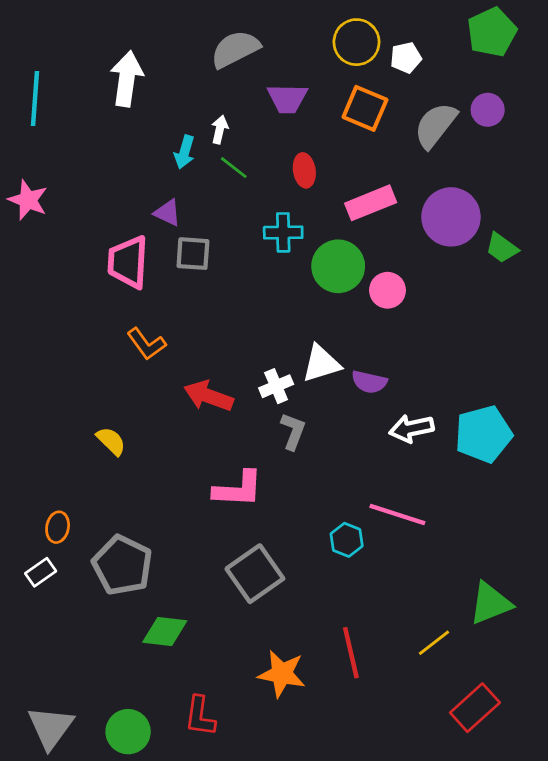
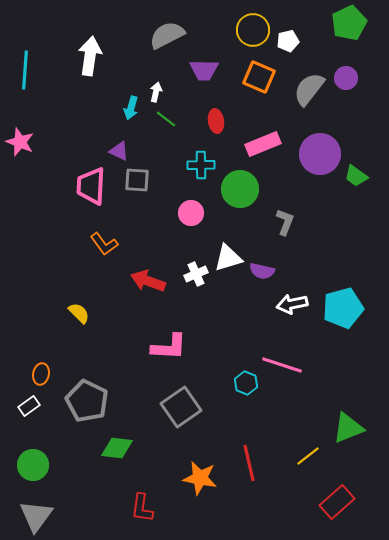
pink circle: (388, 290) -> (191, 213), moved
gray L-shape: (293, 431) -> (285, 222), moved
green circle: (128, 732) -> (33, 465), moved

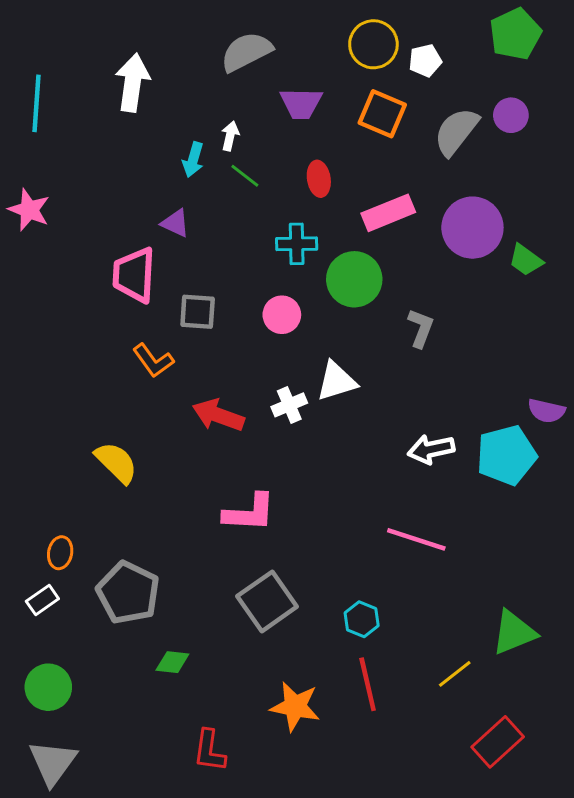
gray square: (137, 180) -> (198, 312), moved
purple semicircle: (262, 271) -> (546, 411), moved
yellow semicircle: (79, 313) -> (116, 463), size x1.4
cyan hexagon: (246, 383) -> (362, 619), moved
green diamond: (117, 448) -> (172, 662), size x0.7

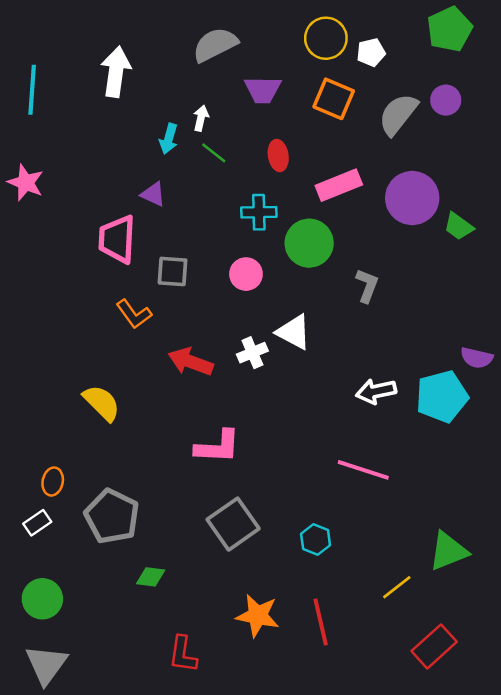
white triangle: (337, 381) -> (294, 332), turned 45
red line: (368, 684) -> (321, 622), moved

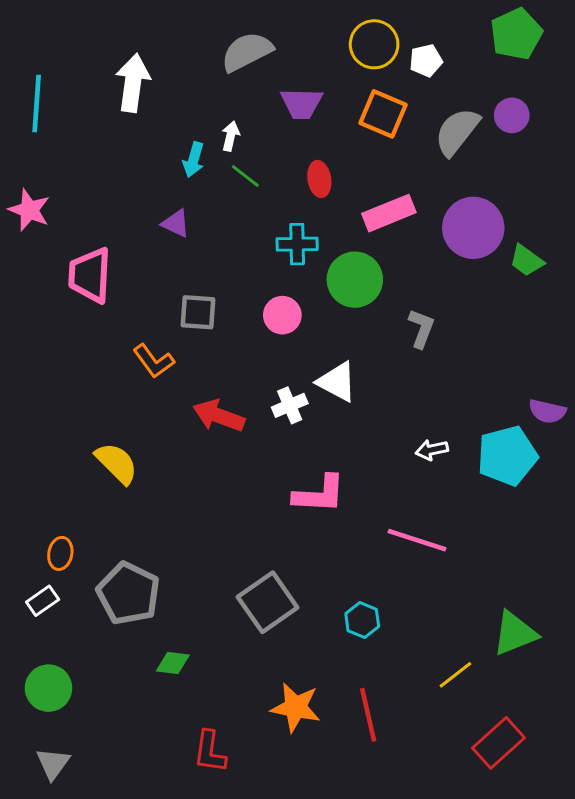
pink trapezoid: (117, 239) -> (90, 275), moved
white arrow: (376, 391) -> (432, 450), size x0.7
pink L-shape: (218, 447) -> (319, 494), moved
gray triangle: (46, 664) -> (53, 764), size x0.7

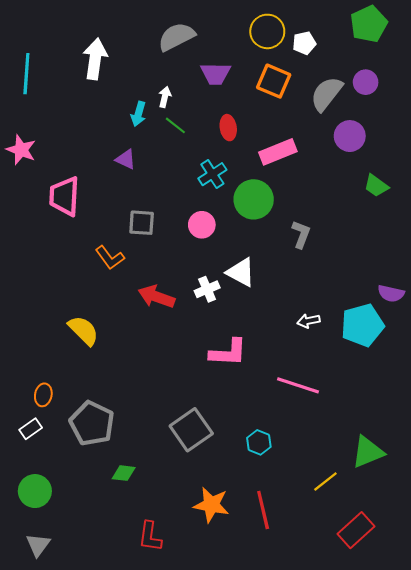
purple circle: (473, 228) -> (350, 136), moved, size x0.7
cyan cross: (297, 244) -> (212, 174), turned -32

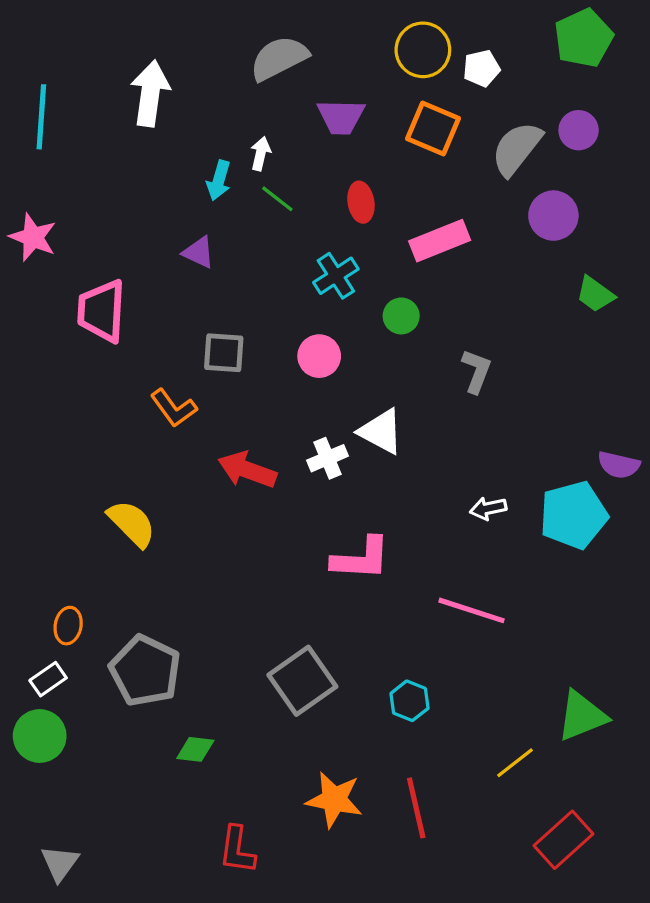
green circle: (254, 199) -> (401, 316), size x0.6
green circle: (35, 491) -> (40, 736), moved

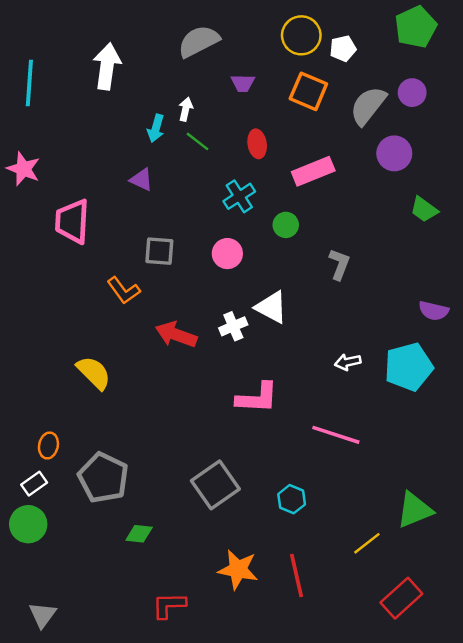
purple trapezoid: (341, 117) -> (243, 83), size x0.7
purple semicircle: (619, 465) -> (434, 311), moved
red L-shape: (237, 850) -> (169, 605), turned 81

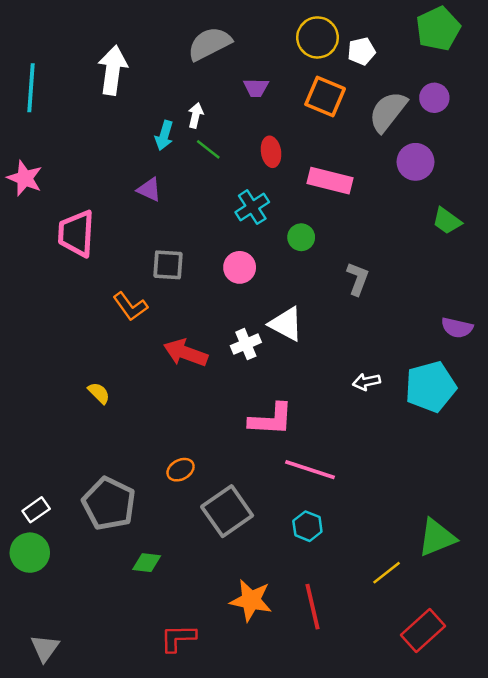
pink rectangle: (313, 171) -> (330, 181), turned 36
yellow semicircle: (94, 373) -> (99, 393), size x0.6
pink line: (336, 435) -> (310, 470), moved
orange ellipse: (48, 446) -> (181, 470), moved, turned 50

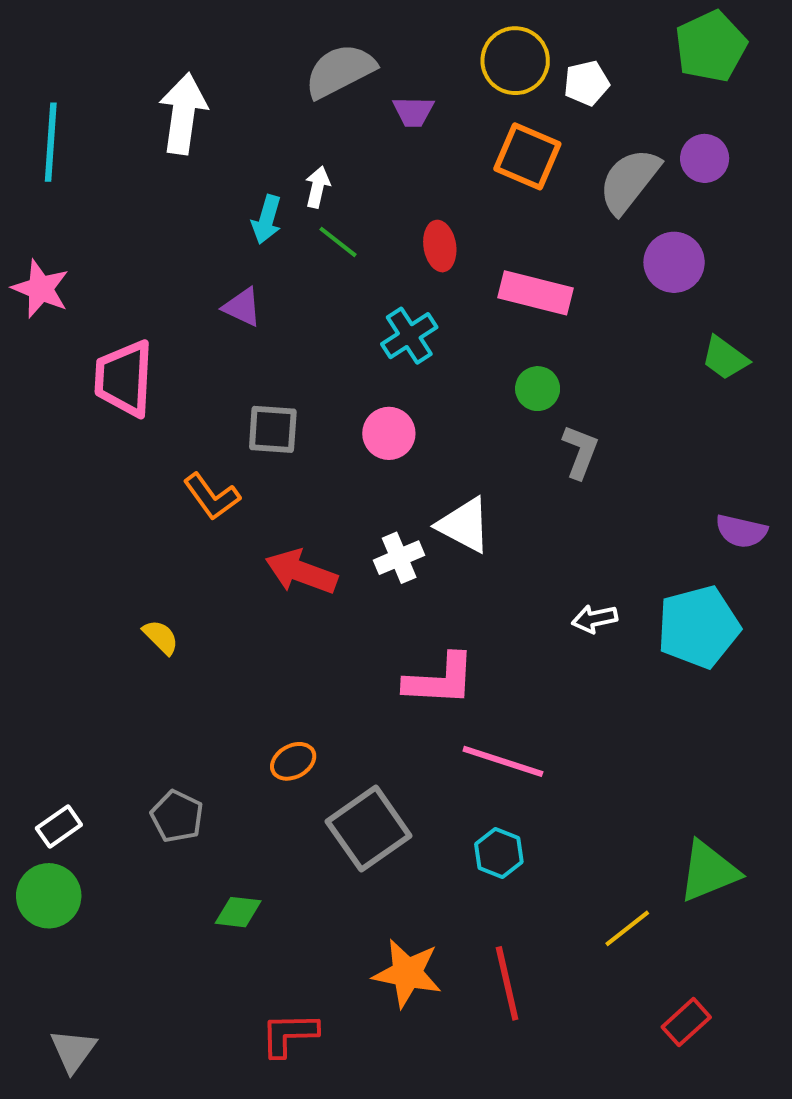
purple trapezoid: (256, 88) -> (413, 112), moved
green circle: (301, 237) -> (538, 389), moved
gray pentagon: (109, 504) -> (177, 816), size x0.6
red rectangle: (423, 630) -> (686, 1022), size x0.7

